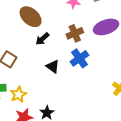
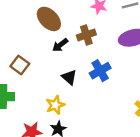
brown cross: (75, 33) -> (86, 35), moved
yellow star: (18, 94) -> (55, 105), moved

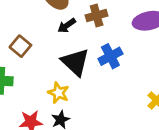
black triangle: (69, 77) -> (75, 62), size x1.6
yellow star: (55, 105) -> (58, 93), turned -30

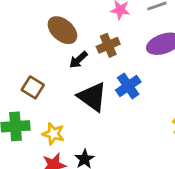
yellow star: (58, 93) -> (53, 134), moved

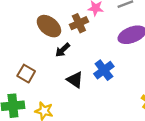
brown cross: (108, 45) -> (79, 23), moved
black triangle: (92, 97) -> (75, 80), size x0.7

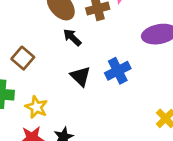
black arrow: (63, 50) -> (72, 37), turned 77

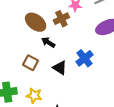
brown square: (23, 58) -> (30, 63), moved

